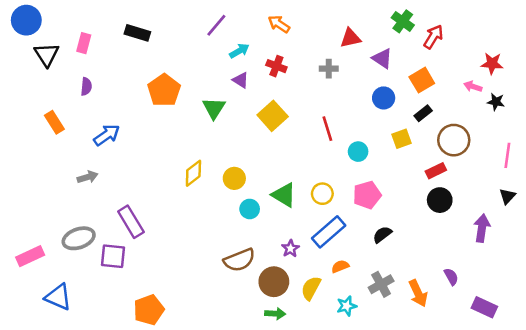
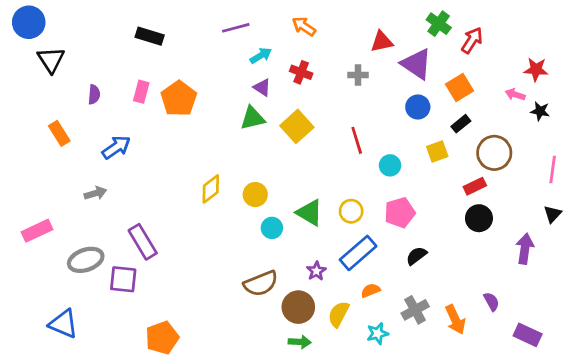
purple line: (216, 25) -> (236, 28), turned 35
pink rectangle: (84, 43) -> (141, 92), moved
purple triangle: (382, 58) -> (416, 64), size x1.4
green triangle: (214, 108) -> (252, 118), moved, turned 45
pink rectangle: (30, 256) -> (37, 231), moved

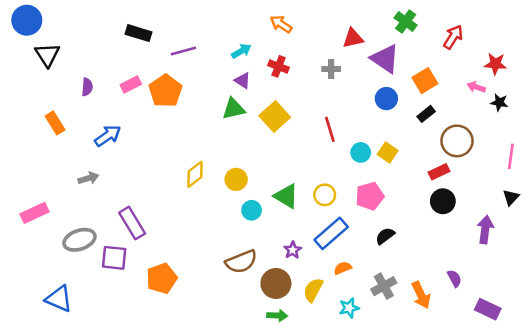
purple line: (236, 28) -> (183, 51), moved
red arrow: (472, 40) -> (453, 37), moved
pink rectangle: (141, 92) -> (131, 84), turned 48
yellow square: (437, 151) -> (388, 152), moved, turned -36
orange pentagon: (162, 338) -> (162, 278), moved

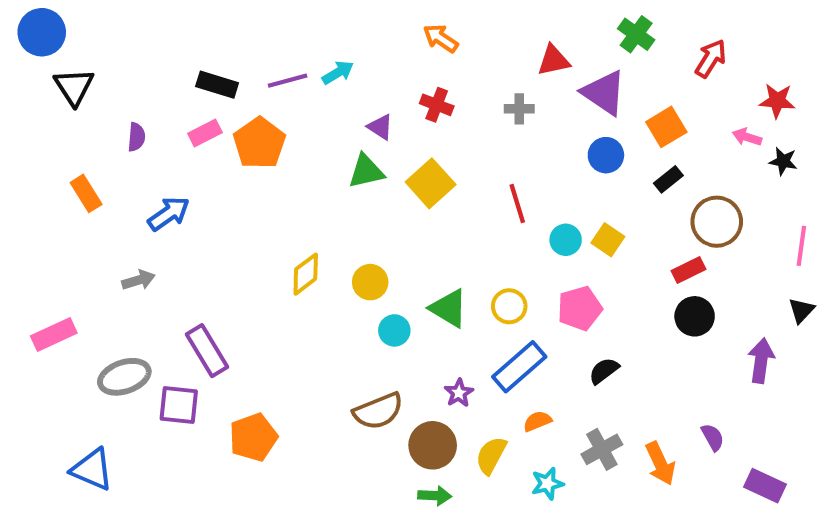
black rectangle: (139, 33) -> (217, 85), moved
cyan arrow: (241, 51) -> (338, 73), moved

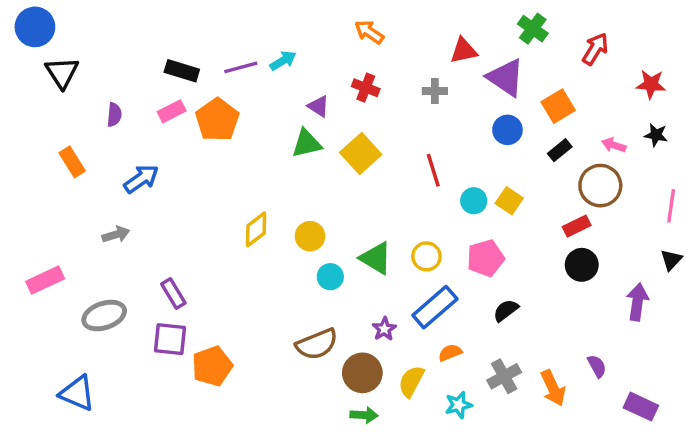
pink arrow: (747, 137) -> (614, 145), moved
purple rectangle: (207, 351) -> (173, 294), size x0.7
purple square: (179, 405) -> (170, 339), moved

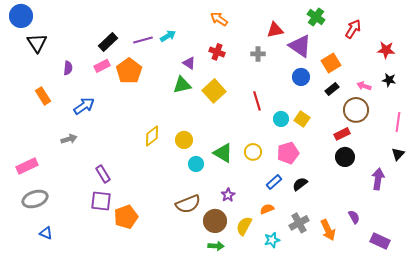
black rectangle: (182, 71) -> (108, 42), turned -60
blue rectangle: (435, 307) -> (274, 182), moved, size x0.6
gray ellipse: (104, 315) -> (35, 199), moved
blue triangle: (77, 393) -> (46, 233), size x0.6

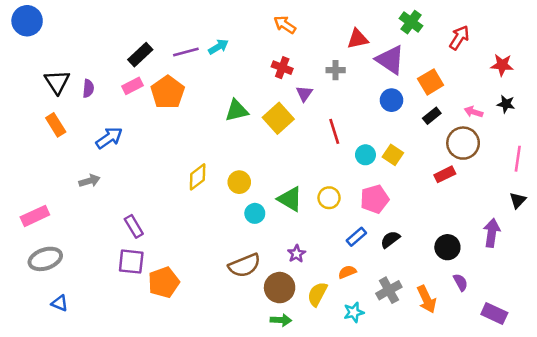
black triangle: (37, 43) -> (57, 82), moved
purple triangle: (189, 63) -> (304, 94), moved, turned 32
black circle: (345, 157) -> (447, 247), moved

